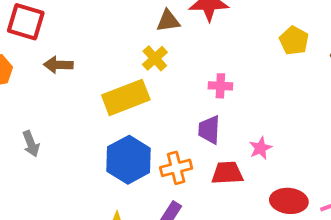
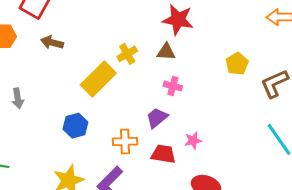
brown triangle: (168, 21) -> (166, 52), moved
yellow rectangle: (126, 97) -> (98, 79), turned -36
purple trapezoid: (209, 130) -> (157, 118), turned 35
blue hexagon: (129, 160) -> (75, 126), moved, size x0.7

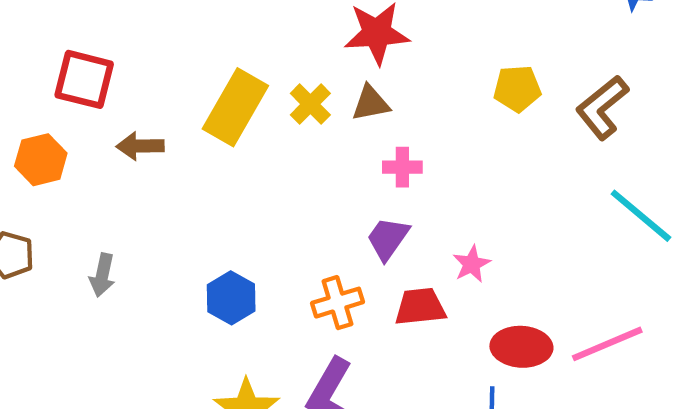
yellow cross: (127, 54) -> (310, 104), moved
yellow pentagon: (237, 64) -> (517, 89), turned -30
yellow rectangle: (98, 79) -> (235, 107), moved
gray arrow: (18, 98) -> (102, 275), turned 36

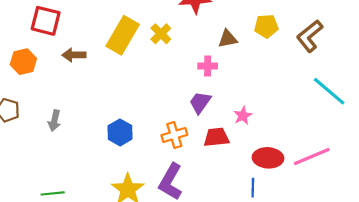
brown triangle: (371, 103) -> (228, 39), moved

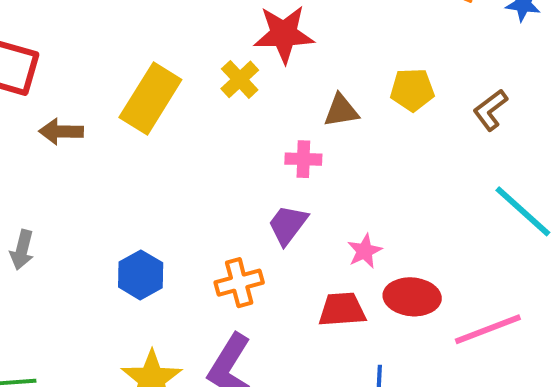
yellow cross: (161, 34) -> (240, 79), moved
brown L-shape: (310, 36) -> (490, 110), size x0.7
red trapezoid: (216, 137) -> (342, 310), moved
red ellipse: (268, 158) -> (412, 297), moved

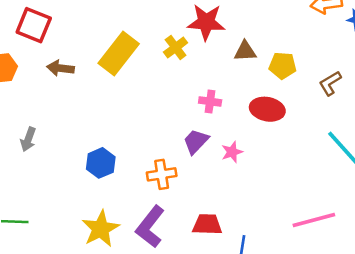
brown triangle: (341, 111) -> (245, 51), moved
pink star: (365, 251) -> (232, 152), moved
red ellipse: (412, 297) -> (267, 109), moved
red trapezoid: (342, 310) -> (207, 224), moved

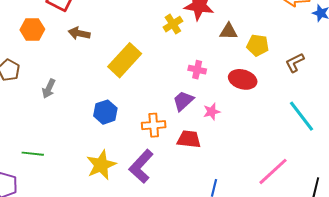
yellow rectangle: (119, 53) -> (125, 60), moved
pink line: (314, 220) -> (273, 171), turned -32
red trapezoid: (207, 224) -> (189, 139), moved

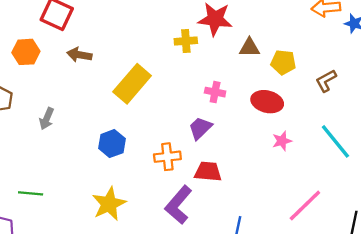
yellow cross: (173, 24) -> (186, 41), turned 30
pink star: (212, 112) -> (282, 141), moved
purple L-shape: (141, 166) -> (178, 205), moved

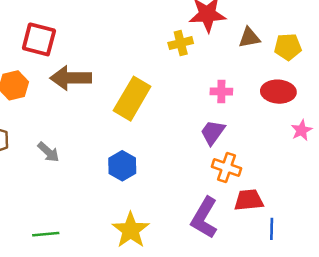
brown arrow: (79, 55) -> (71, 78), size x1.5
gray arrow: (47, 119) -> (48, 152), turned -60
orange cross: (167, 157) -> (227, 167), moved, turned 35
red trapezoid: (208, 172) -> (249, 200), moved

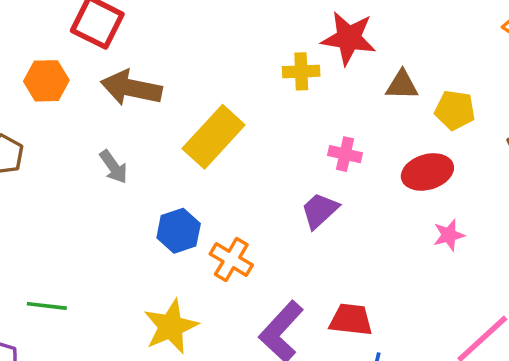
red ellipse: (278, 92) -> (427, 172), turned -32
gray arrow: (48, 152) -> (114, 167), moved
orange cross: (227, 167) -> (231, 259), moved

